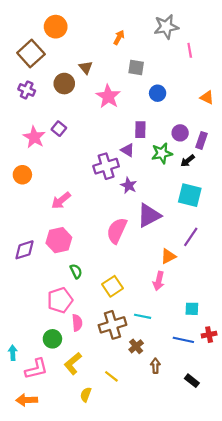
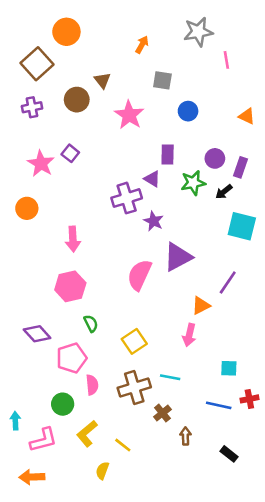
purple cross: (27, 90) -> (32, 107), turned -35
cyan square: (190, 195) -> (242, 226), moved
pink arrow: (61, 200) -> (73, 239), turned -54
purple diamond: (25, 250) -> (37, 334), moved, turned 65
yellow line: (111, 376) -> (123, 445), moved

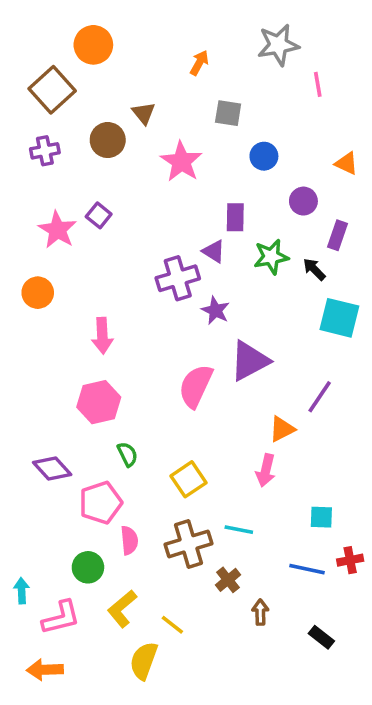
purple circle: (215, 158) -> (303, 201), moved
black arrow: (224, 192) -> (314, 269), turned 84
yellow semicircle: (102, 471) -> (144, 661), size x1.5

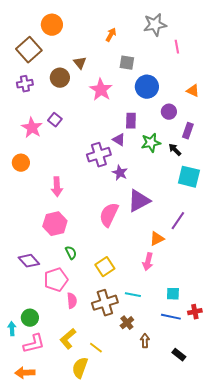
blue circle: (264, 156) -> (147, 87), size x1.5
cyan square: (321, 517) -> (173, 294), moved
green circle: (88, 567) -> (30, 318), moved

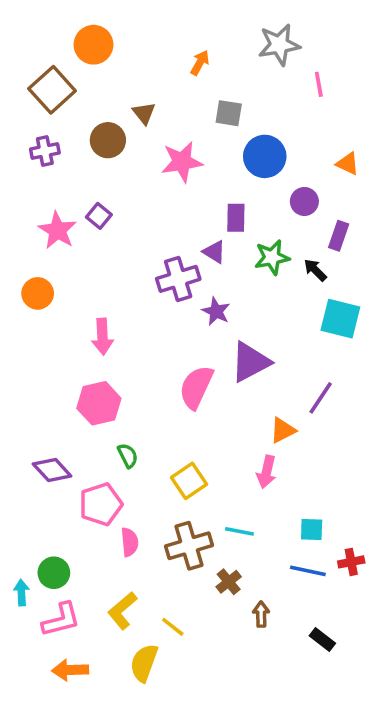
pink star: (101, 90) -> (182, 162), turned 30
orange arrow: (25, 373) -> (70, 670), moved

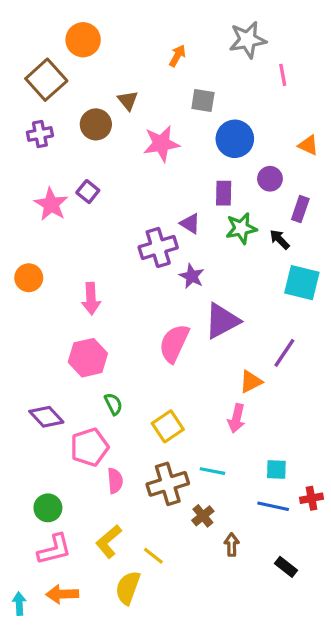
purple rectangle: (236, 218) -> (224, 193), moved
orange circle: (38, 293) -> (29, 278), moved
cyan arrow: (21, 593) -> (19, 604), moved

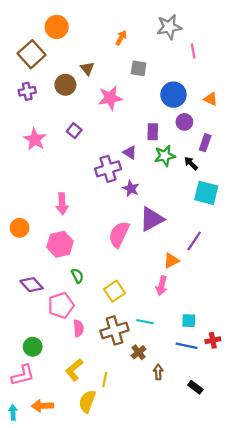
blue circle: (235, 139) -> (173, 95), moved
purple square: (88, 192) -> (74, 131), moved
orange circle: (29, 278) -> (20, 228), moved
pink L-shape: (54, 549) -> (23, 375), moved
yellow line: (153, 556) -> (105, 380), turned 64

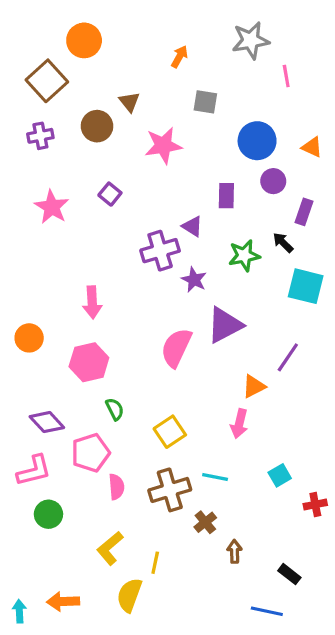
green star: (165, 156) -> (244, 255), moved
cyan square: (189, 321) -> (280, 475), turned -32
blue line: (187, 346) -> (267, 611), moved
pink L-shape: (23, 375) -> (34, 471), moved

